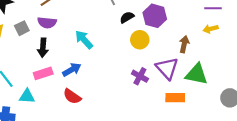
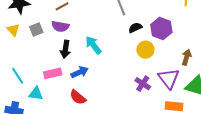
black arrow: (43, 48) -> (65, 49), moved

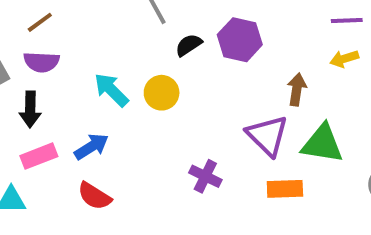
black arrow: (65, 49) -> (30, 109), moved
yellow circle: (145, 50) -> (162, 93), moved
purple cross: (143, 84) -> (205, 176), moved

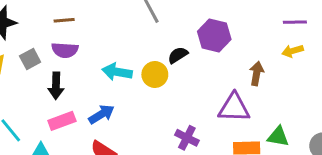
brown line: (40, 22) -> (64, 20), turned 30
black semicircle: (189, 45) -> (178, 55), moved
cyan arrow: (111, 90) -> (117, 72), turned -36
purple triangle: (267, 136) -> (234, 108), turned -44
green triangle: (322, 144) -> (278, 137), moved, size x0.7

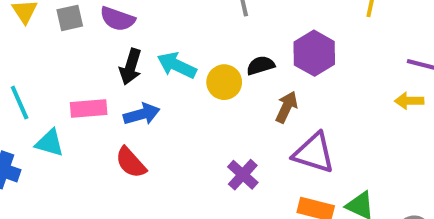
brown arrow: (257, 73) -> (286, 107), moved
black arrow: (56, 86) -> (131, 67), moved

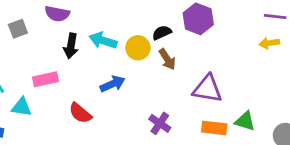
gray square: (70, 18) -> (18, 29), moved
brown arrow: (286, 107) -> (167, 59), moved, turned 130
blue arrow: (142, 114) -> (113, 84), moved
purple cross: (243, 175) -> (160, 123), moved

